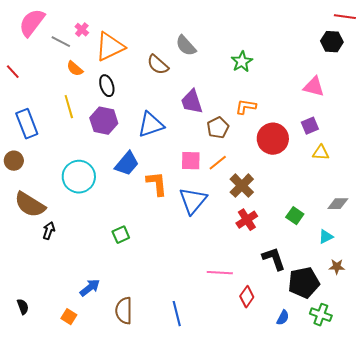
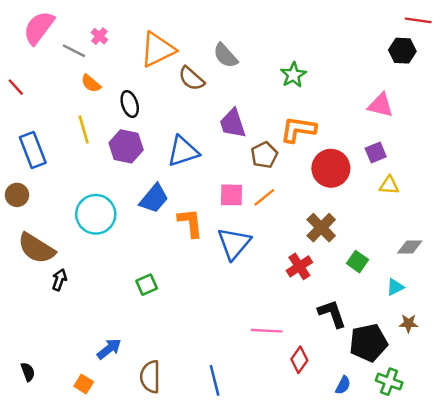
orange triangle: (110, 47) -> (158, 49), moved
orange L-shape: (246, 107) -> (298, 129), size x1.4
brown cross: (242, 186) -> (321, 228), moved

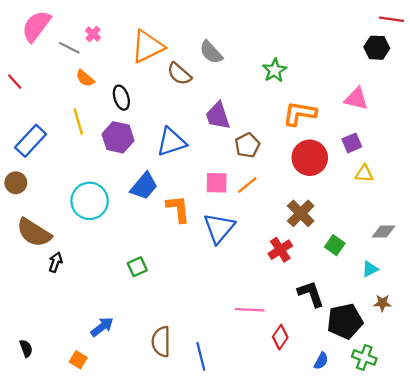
orange L-shape: (298, 129) -> (300, 113), moved
blue rectangle: (33, 150) -> (31, 141), turned 64
brown semicircle: (150, 377) -> (161, 342), moved

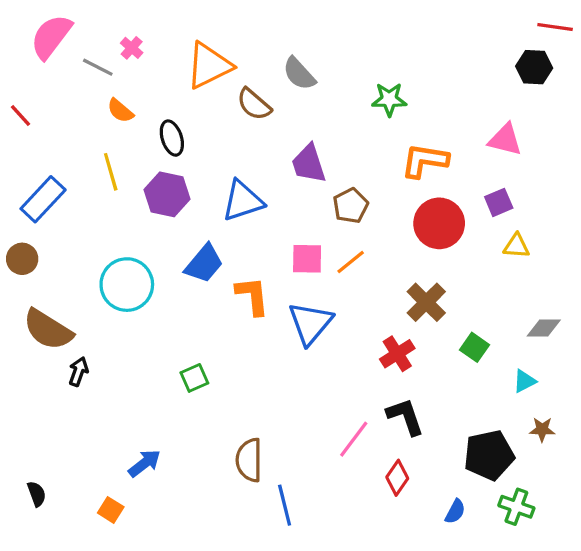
green star: (275, 70) -> (389, 99), turned 30
black L-shape: (311, 294) -> (405, 417), moved
pink line: (250, 310) -> (354, 439), turned -56
brown semicircle: (161, 342) -> (249, 460), moved

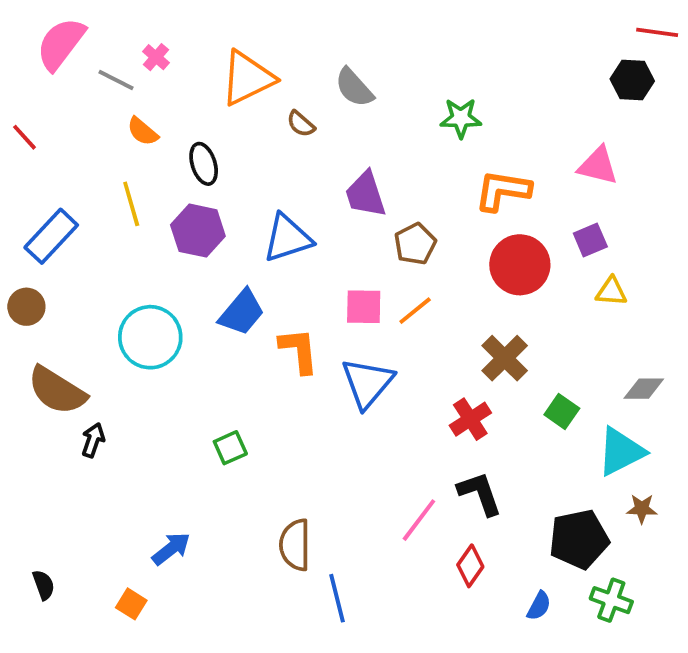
brown semicircle: (254, 104) -> (301, 124), size x0.7
cyan triangle: (524, 381) -> (621, 452), size x1.8

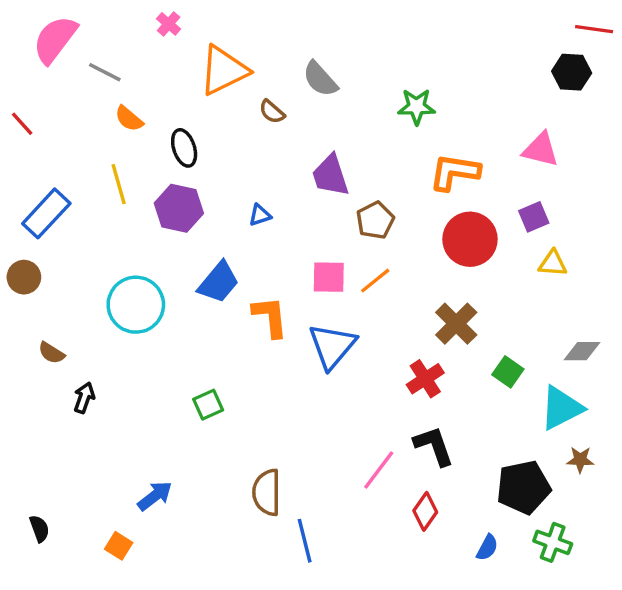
pink cross: (156, 57) -> (169, 24), moved
blue triangle: (287, 238) -> (260, 215), size x0.5
brown semicircle: (57, 391) -> (51, 353), size x0.5

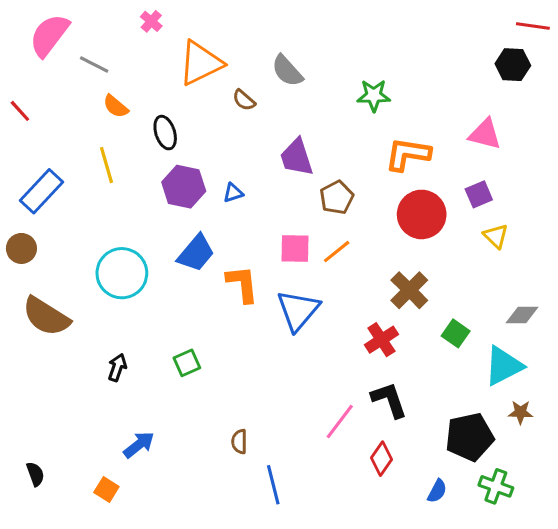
purple hexagon: (179, 208) -> (184, 187), moved
yellow triangle: (553, 263) -> (496, 236), turned 40
brown semicircle: (51, 353) -> (46, 316), size x2.0
black arrow: (84, 398) -> (117, 367), moved
brown semicircle: (267, 492) -> (239, 442), size x0.6

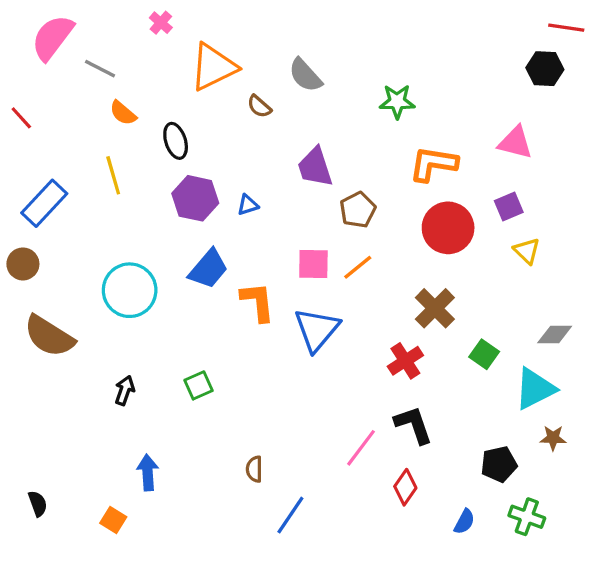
black pentagon: (470, 437) -> (499, 464), size x0.7
blue arrow: (139, 445) -> (148, 472), turned -56
blue line: (273, 485) -> (290, 515), turned 48

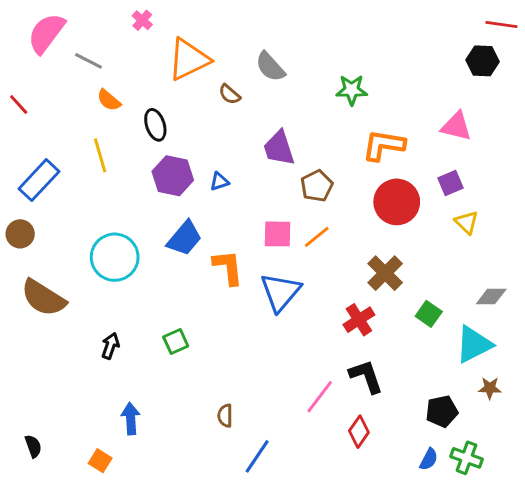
blue semicircle: (464, 522) -> (429, 459), moved

